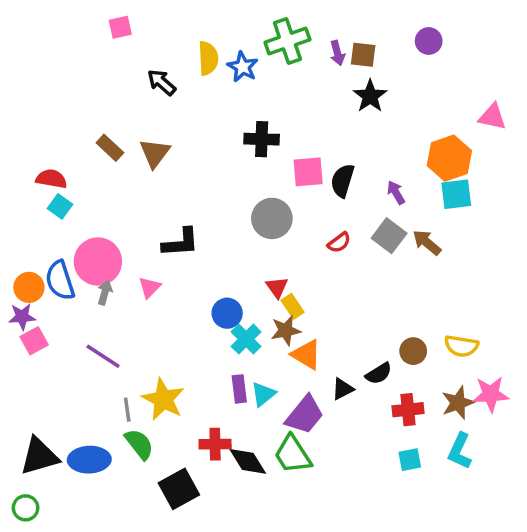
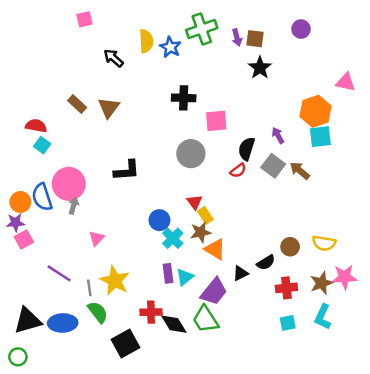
black semicircle: (343, 181) -> (247, 149), moved
pink triangle: (150, 287) -> (97, 238), moved
purple line: (103, 356) -> (59, 273), moved

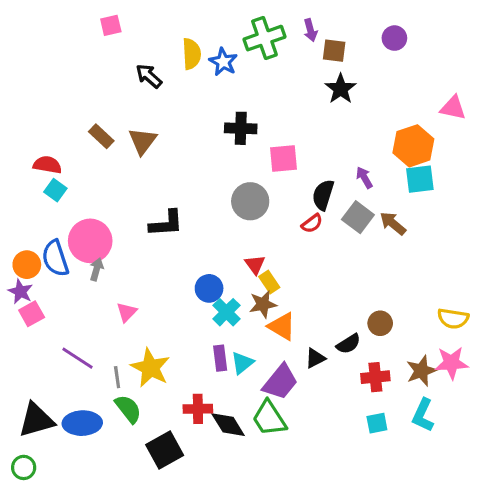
purple arrow: (237, 37) -> (310, 30), moved
purple star: (15, 223) -> (20, 292), turned 30
yellow semicircle: (324, 243) -> (453, 319), moved

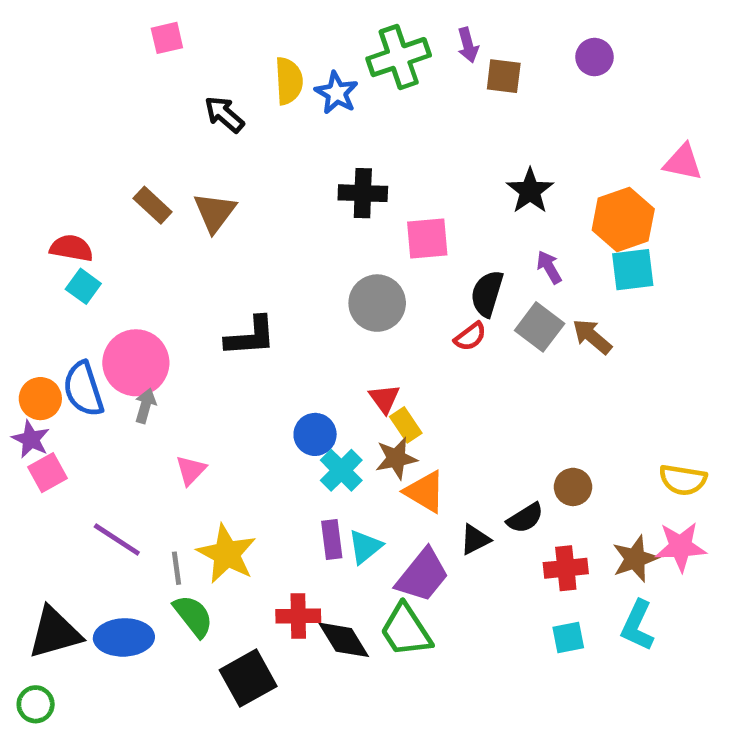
black star: (341, 89) -> (530, 191), moved

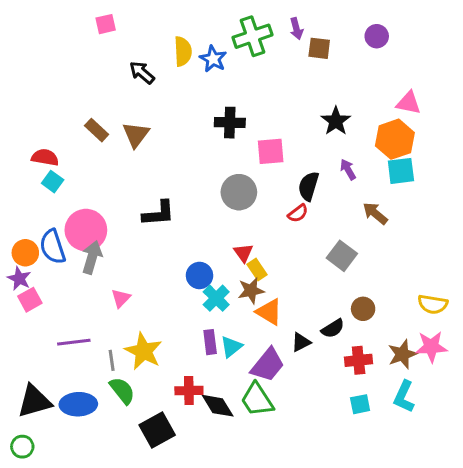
pink triangle: (683, 162) -> (408, 103), moved
gray square: (540, 327) -> (342, 256), moved
gray arrow: (145, 406) -> (92, 257), size x1.5
purple line: (117, 540) -> (74, 342), turned -40

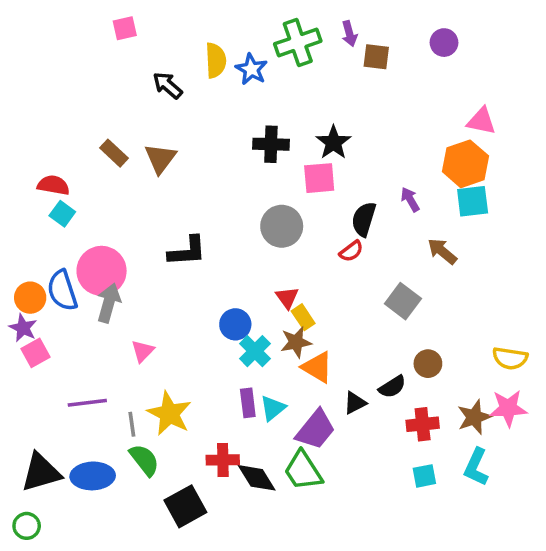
black star: (336, 121) -> (333, 142), moved

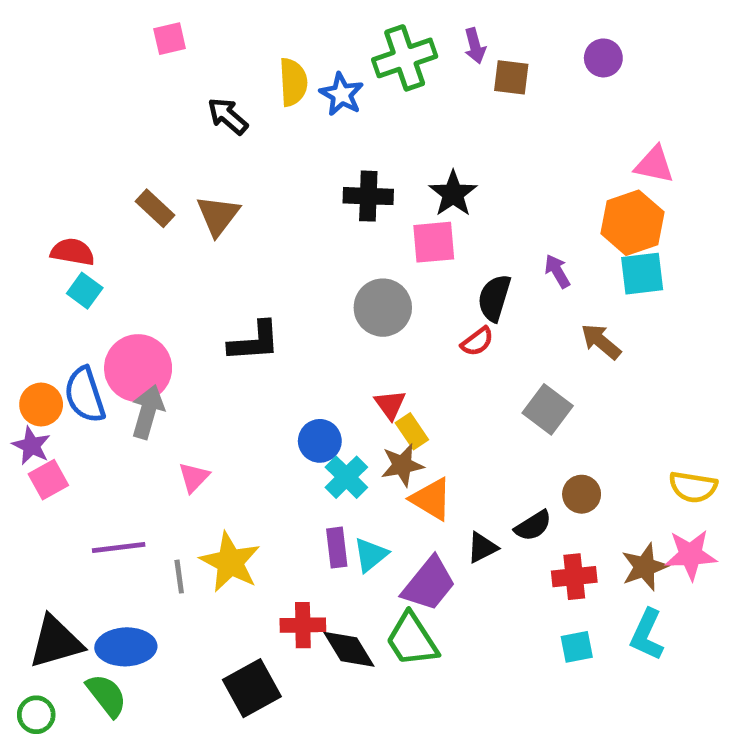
green semicircle: (144, 460) -> (107, 695), moved

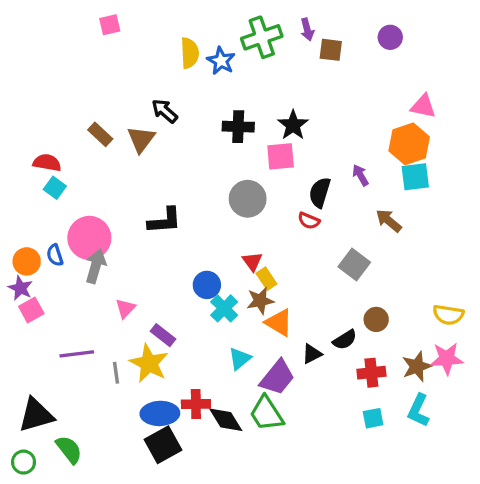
black arrow: (228, 116) -> (165, 111), moved
red semicircle: (477, 342) -> (309, 221), turned 60
blue semicircle: (85, 395) -> (55, 255), size x0.6
purple rectangle: (337, 548) -> (163, 335), moved, turned -45
blue ellipse: (126, 647) -> (160, 413), moved

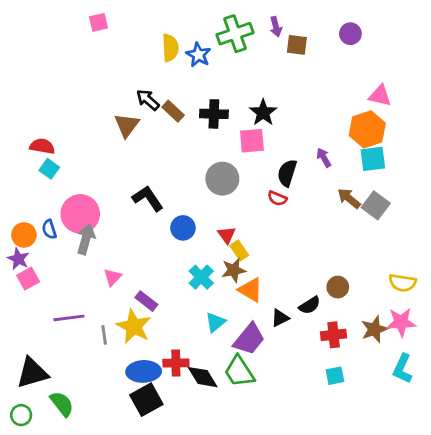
brown rectangle: (100, 134) -> (173, 111), moved
black L-shape: (165, 221) -> (148, 198), turned -120
gray square: (354, 265) -> (376, 205), moved
blue circle: (207, 285) -> (183, 228), moved
cyan L-shape: (418, 410) -> (403, 369), moved

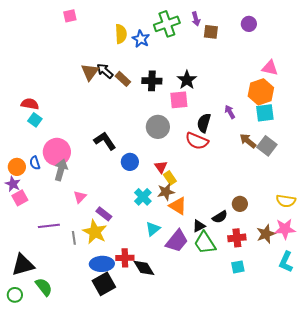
brown triangle: (127, 125) -> (90, 72), moved
red semicircle: (277, 198) -> (197, 141), size x1.6
green trapezoid: (239, 371) -> (205, 243), moved

